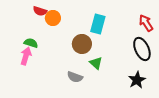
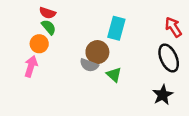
orange circle: (53, 18) -> (39, 44), moved
green semicircle: (31, 43) -> (49, 27), moved, turned 32
gray semicircle: (75, 77) -> (89, 65), moved

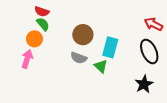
red arrow: (173, 27) -> (153, 24), turned -30
cyan rectangle: (116, 28) -> (110, 47), moved
brown circle: (97, 52) -> (83, 35), moved

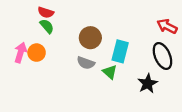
orange circle: (34, 39) -> (37, 53), moved
pink arrow: (27, 59) -> (21, 53), moved
black star: (144, 84) -> (148, 83), moved

